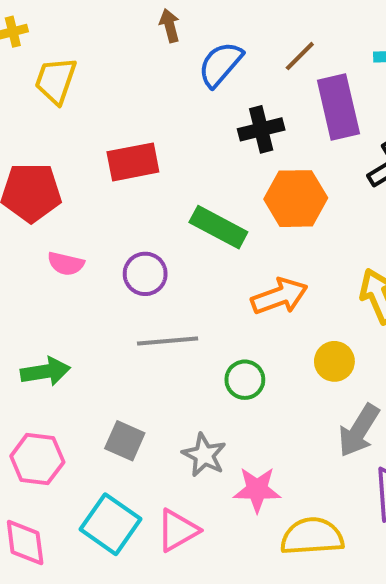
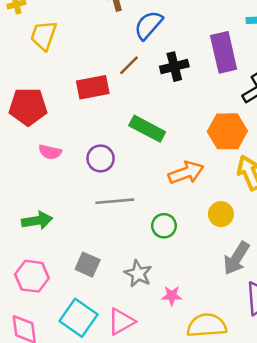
brown line: (300, 56) -> (129, 65), moved
orange hexagon: (296, 199) -> (227, 131), moved
pink star: (257, 490) -> (172, 296), size x0.7

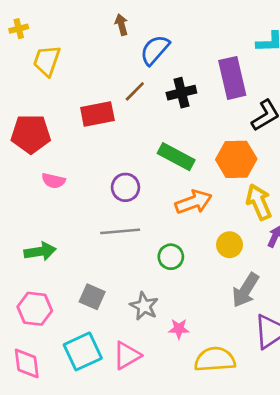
green rectangle: (147, 129) -> (176, 157), moved
purple circle: (101, 158) -> (125, 187), moved
cyan square: (79, 318) -> (83, 351), turned 30

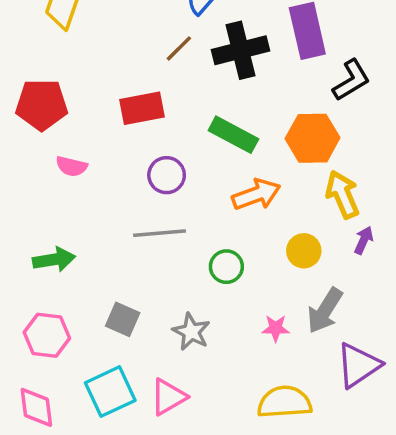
black cross: (181, 93) -> (240, 50), size x1.4
red rectangle: (97, 114) -> (142, 108), moved
pink star: (179, 329) -> (276, 328), moved

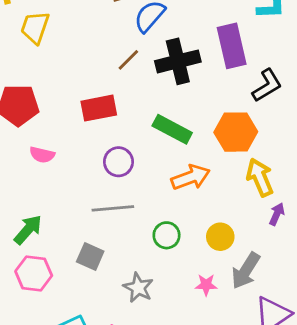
yellow circle: (304, 251) -> (220, 237), moved
green arrow: (54, 260) -> (28, 230), turned -40
gray square: (123, 319) -> (90, 257), moved
pink hexagon: (47, 335) -> (34, 273), moved

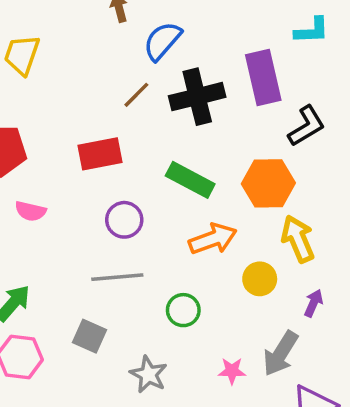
purple arrow: (277, 214) -> (314, 303), moved
yellow circle: (220, 237) -> (260, 279), moved

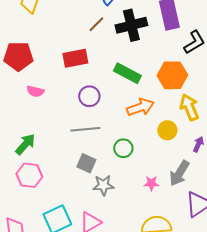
gray square: (90, 336) -> (86, 163), moved
gray star: (149, 374) -> (103, 185), turned -30

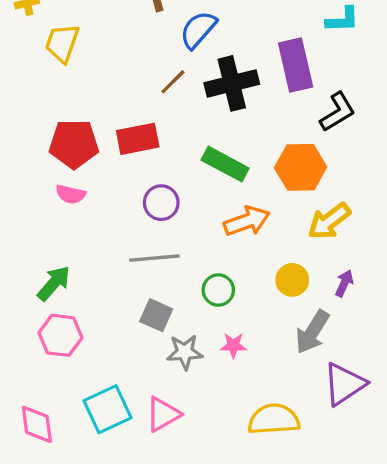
red pentagon: (18, 56) -> (74, 144), moved
yellow arrow: (189, 107) -> (329, 221), turned -104
yellow circle: (167, 130) -> (292, 280), moved
pink star: (151, 183) -> (233, 345), moved

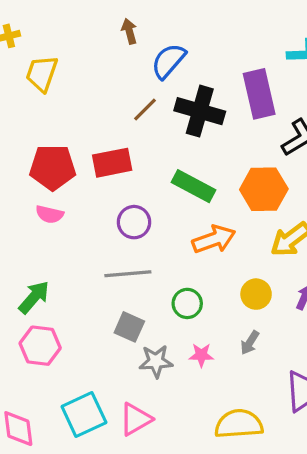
black cross: (232, 83) -> (200, 111), turned 30
gray arrow: (312, 332) -> (250, 343), moved, size x0.6

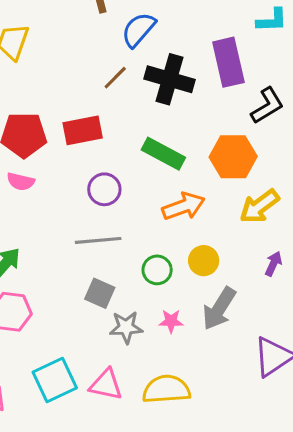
yellow circle: (256, 294) -> (204, 261), moved
gray arrow: (250, 343) -> (219, 309), size x1.8
pink triangle: (136, 419) -> (106, 385), turned 42
yellow semicircle: (239, 424) -> (166, 389), moved

